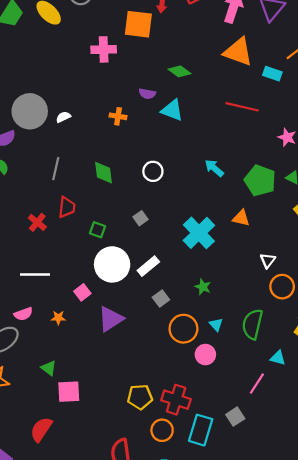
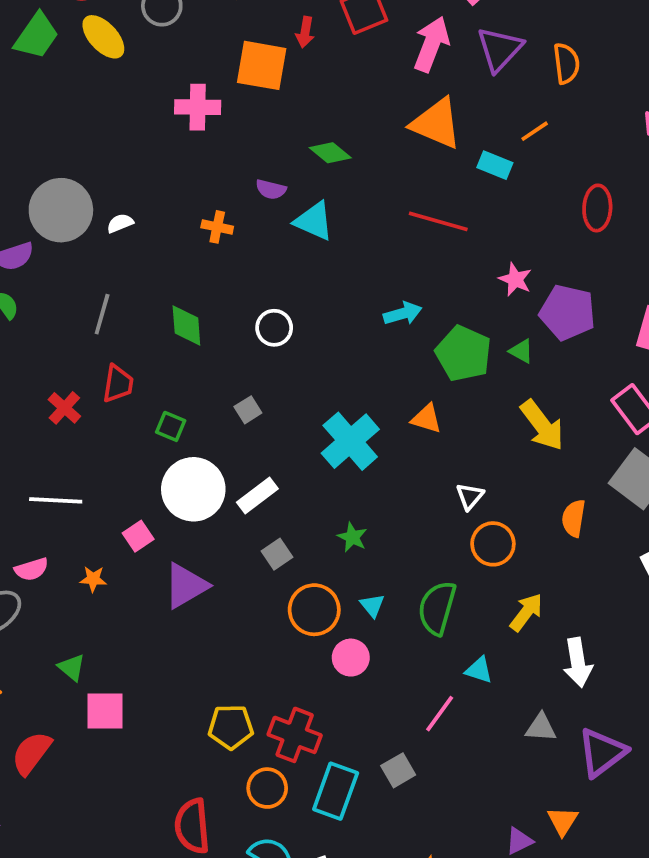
cyan arrow: (214, 168) -> (403, 313), moved, turned 120
red semicircle: (41, 429) -> (31, 753), moved

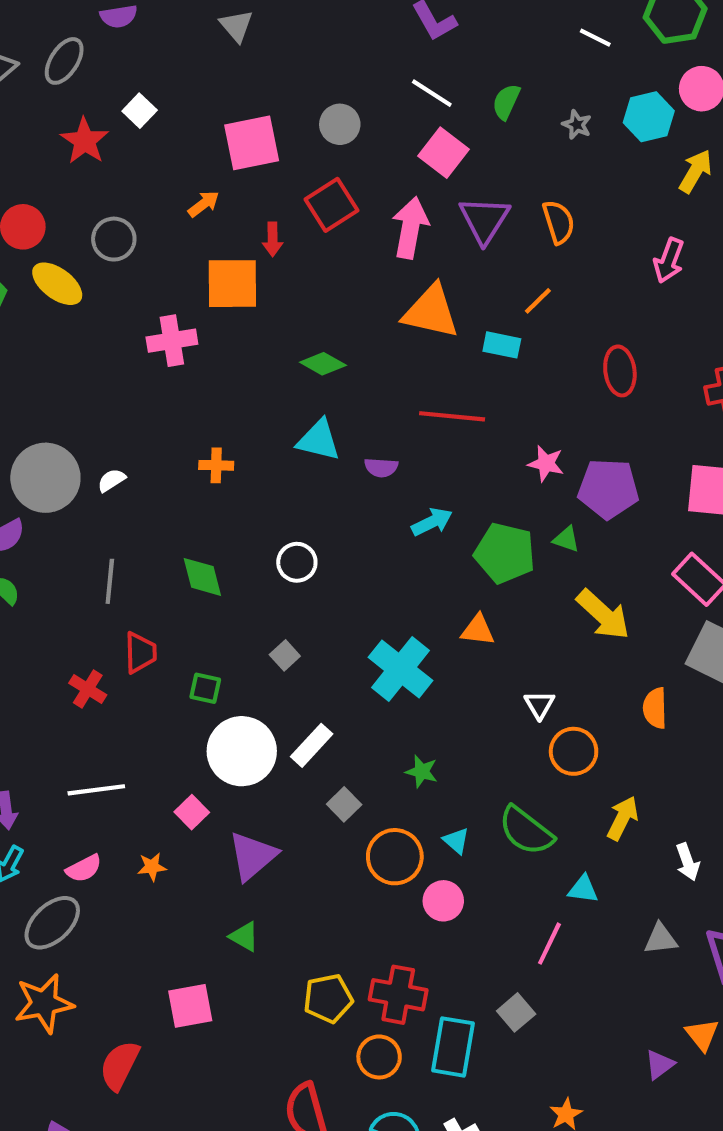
purple semicircle: (271, 189) -> (381, 467), moved
green semicircle: (437, 608) -> (526, 831), turned -58
white arrow: (578, 662) -> (688, 862), size x0.7
green triangle: (72, 667) -> (244, 937), moved

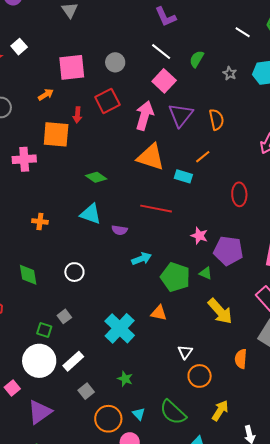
green square: (205, 688) -> (44, 330), moved

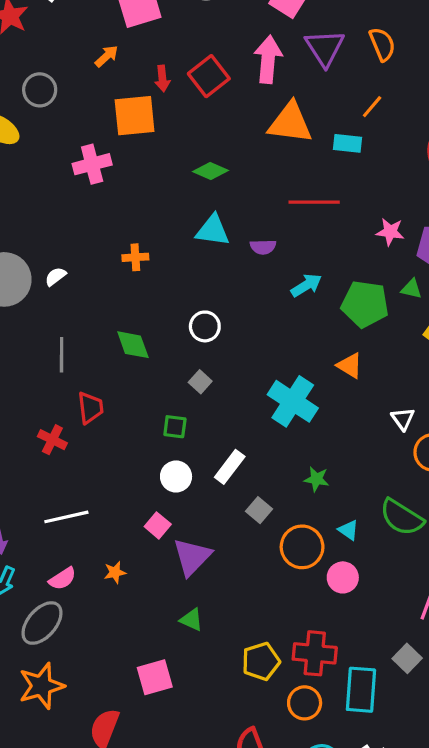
red square: (107, 101) -> (209, 76), moved
orange triangle: (159, 313) -> (350, 366), turned 30
gray square: (64, 316) -> (200, 382), moved
white circle: (39, 361) -> (176, 476), size x0.6
pink square: (12, 388) -> (158, 525), moved

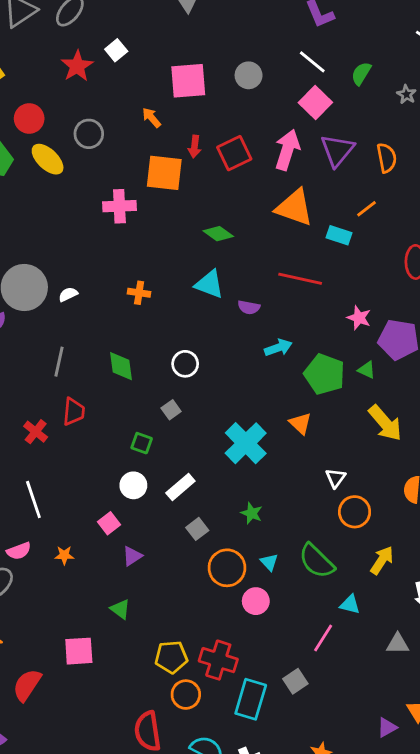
orange arrow: (107, 56) -> (151, 118), turned -100
white line: (66, 517) -> (33, 500), turned 72
purple triangle: (192, 557) -> (132, 556), size x0.6
orange circle: (305, 703) -> (186, 695), moved

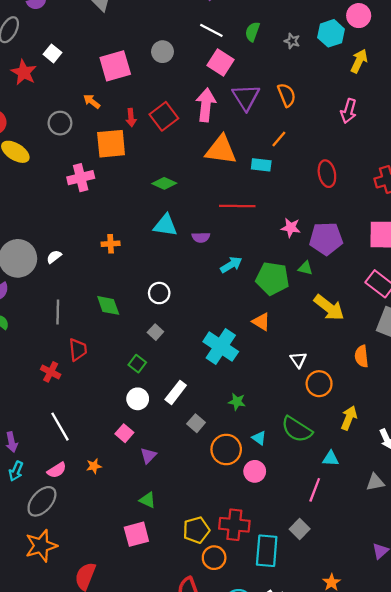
gray circle: (89, 134) -> (60, 123), moved
green square: (142, 443) -> (137, 364), turned 30
pink square: (79, 651) -> (136, 534), moved

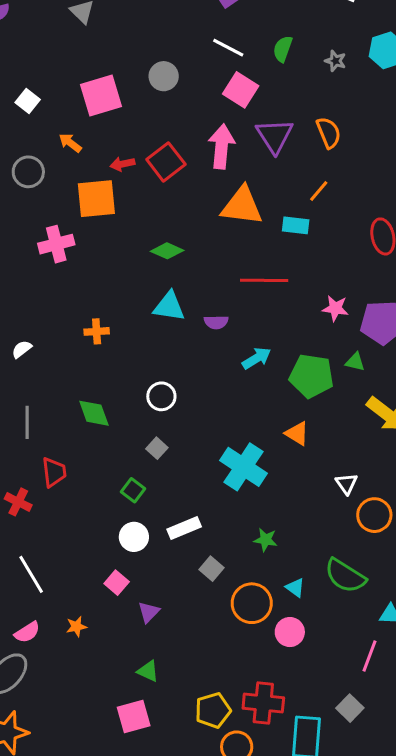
white square: (52, 53) -> (28, 101), moved
red arrow: (131, 118) -> (122, 164), turned 84
white rectangle: (176, 392) -> (184, 528), turned 30

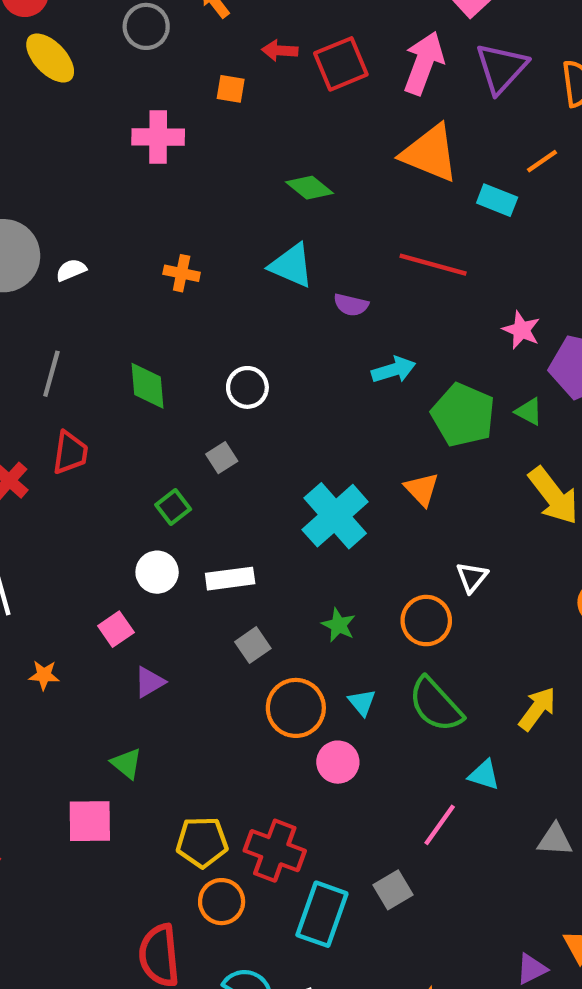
orange square: (96, 199) -> (231, 89), size x0.5
orange circle: (374, 515) -> (426, 621), moved

